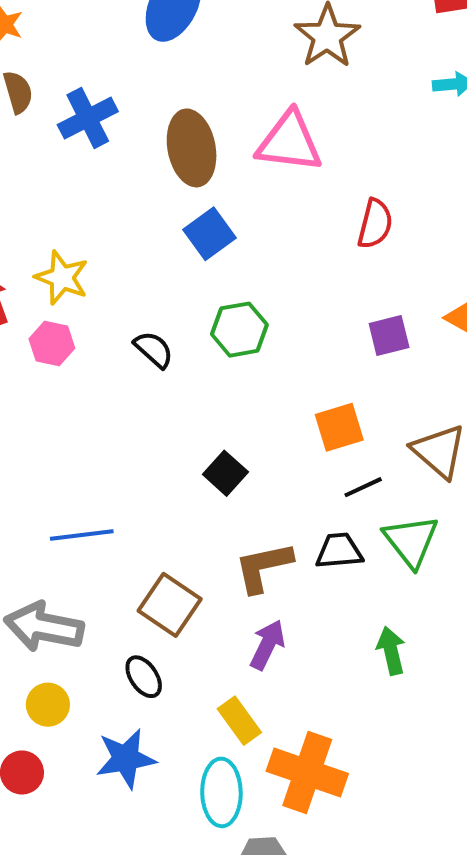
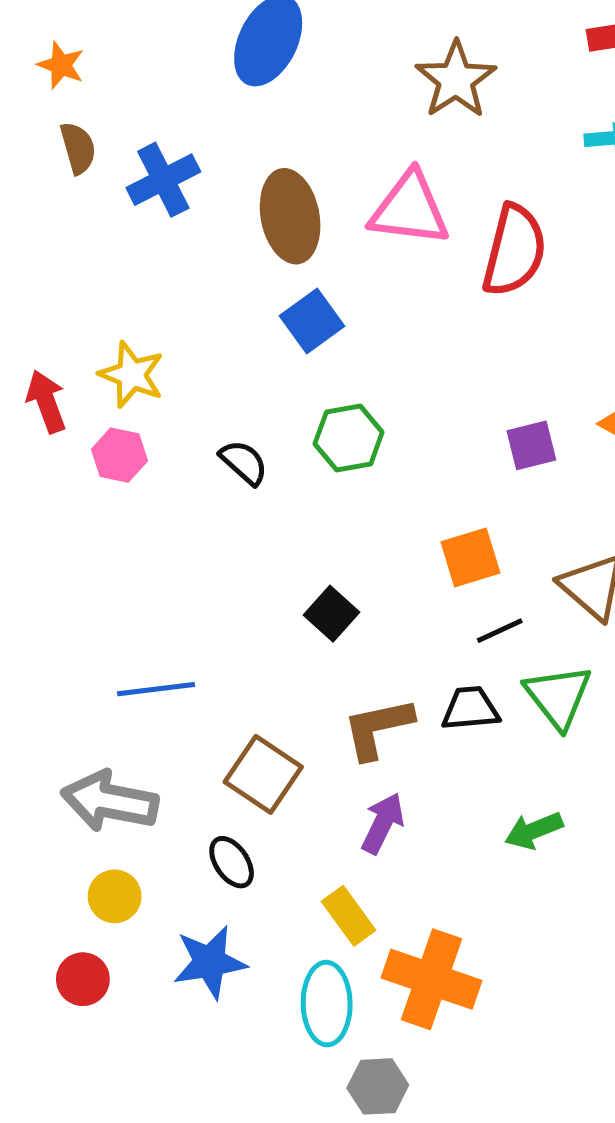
red semicircle: (375, 224) -> (514, 250), moved, size x1.5
green arrow: (391, 651) -> (534, 830), turned -99

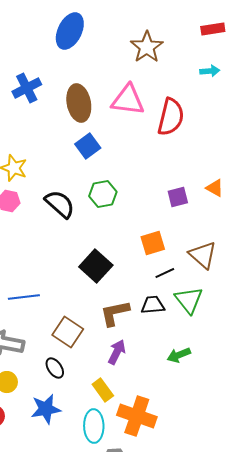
black semicircle: (244, 462) -> (60, 204), size x1.5
black square: (332, 614) -> (96, 266), size x1.5

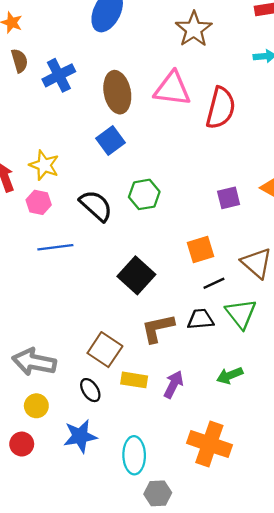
blue square: (88, 146) -> (111, 141), moved
blue line: (24, 297) -> (55, 247), moved
purple arrow: (117, 352) -> (173, 384), moved
yellow rectangle: (103, 390) -> (134, 380), moved, turned -45
orange cross: (137, 416) -> (209, 444), moved

